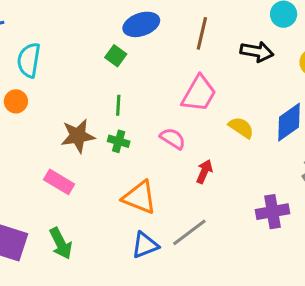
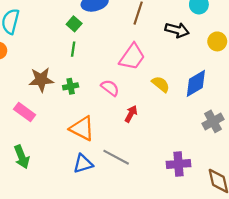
green line: (118, 105) -> (73, 49), moved
green cross: (119, 141) -> (71, 86), turned -32
purple cross: (273, 212) -> (178, 164), moved
gray line: (189, 232) -> (116, 157), turned 60

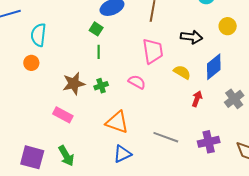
black arrow: (177, 30) -> (192, 37), moved
pink trapezoid: (132, 57) -> (153, 51), turned -36
red arrow: (131, 114) -> (197, 99), moved
gray line: (116, 157) -> (166, 137), moved

